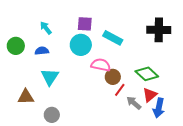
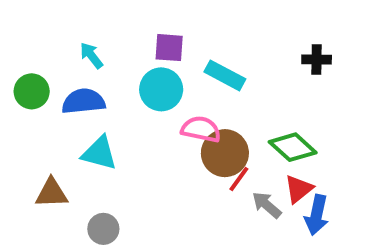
black cross: (159, 30) -> (317, 59), size x0.6
blue semicircle: (42, 51) -> (83, 101), size x1.5
cyan triangle: (50, 77) -> (99, 153), turned -48
brown circle: (113, 77) -> (225, 153), size x1.5

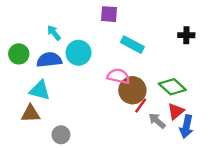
purple square: (169, 48) -> (109, 14), moved
cyan circle: (161, 89) -> (79, 53), moved
cyan triangle: (99, 153) -> (40, 90), moved

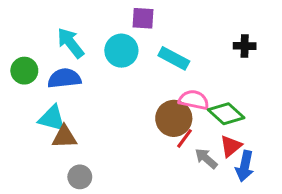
cyan arrow: (54, 33) -> (71, 43), size x1.5
cyan circle: (79, 53) -> (121, 51), moved
pink semicircle: (118, 76) -> (194, 100), moved
brown triangle: (30, 114) -> (64, 137), moved

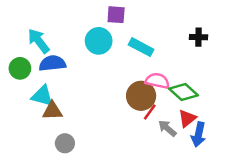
cyan arrow: (71, 43) -> (39, 41), moved
green circle: (24, 71) -> (20, 68), moved

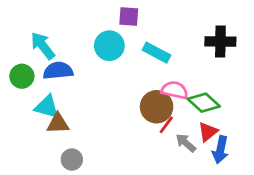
black cross: (199, 37) -> (220, 42), size x1.5

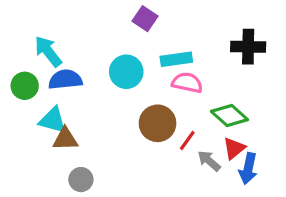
purple square: (129, 17) -> (145, 19), turned 30
cyan circle: (109, 46) -> (126, 72), moved
cyan rectangle: (157, 53) -> (176, 59), turned -36
pink semicircle: (175, 90) -> (187, 83), moved
brown circle: (157, 107) -> (158, 123), moved

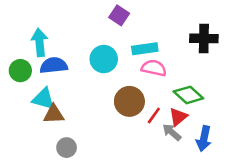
cyan arrow: (48, 51) -> (40, 42), turned 32
red triangle: (234, 148) -> (178, 117), moved

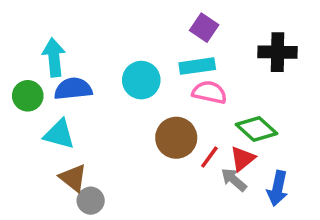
purple square: (119, 15) -> (204, 28), moved
brown triangle: (54, 114) -> (73, 178), moved, turned 40

